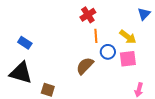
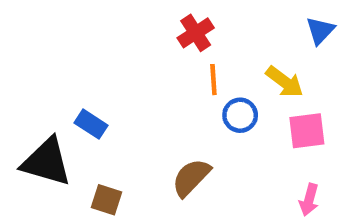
blue rectangle: (25, 43) -> (91, 124), moved
pink square: (128, 59) -> (307, 131), moved
brown semicircle: (85, 66) -> (191, 178), moved

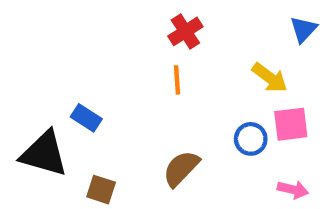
orange line: (213, 80) -> (177, 80), moved
blue circle: (240, 115) -> (251, 139), moved
pink arrow: (309, 200) -> (293, 190), turned -92

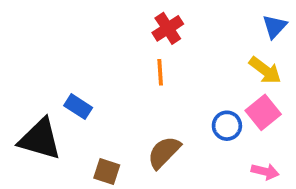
yellow arrow: (270, 78) -> (265, 70), moved
pink square: (291, 124) -> (263, 112), turned -32
brown square: (101, 190) -> (107, 171), moved

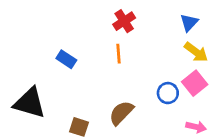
blue triangle: (275, 26) -> (189, 23), moved
blue rectangle: (78, 107) -> (66, 59), moved

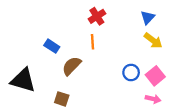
pink square: (195, 83) -> (155, 76), moved
brown semicircle: (121, 113) -> (72, 66), moved

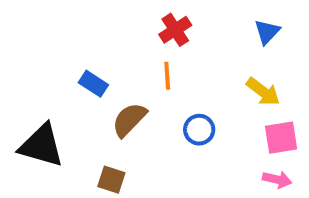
yellow arrow: (153, 41) -> (263, 92), moved
blue circle: (131, 72) -> (199, 130), moved
pink square: (155, 76) -> (281, 138), turned 30

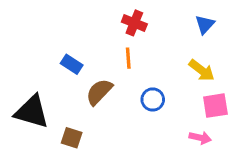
red cross: (175, 30) -> (134, 23), turned -35
brown square: (111, 180) -> (72, 138), moved
pink arrow: (277, 180) -> (200, 138), moved

